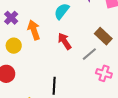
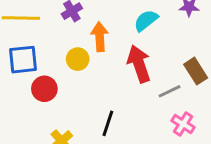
red arrow: (65, 41) -> (139, 64), size x1.4
yellow circle: (14, 46) -> (78, 59), moved

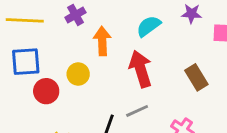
yellow circle: (78, 59) -> (78, 74), moved
gray line: (169, 91) -> (137, 111), moved

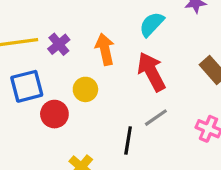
purple cross: (75, 15) -> (59, 44), moved

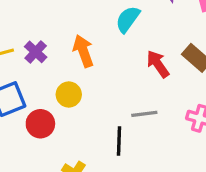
red arrow: (151, 72) -> (158, 64), moved, size x0.7
gray line: (156, 118) -> (144, 114), turned 35

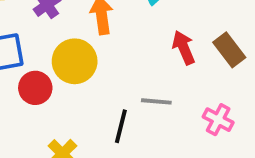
yellow circle: (69, 95) -> (75, 61), size x1.5

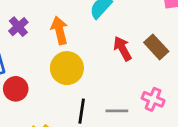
yellow circle: (75, 61) -> (67, 68), moved
gray line: (156, 101) -> (117, 111), moved

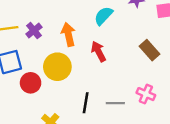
red arrow: (122, 49) -> (98, 51), moved
yellow circle: (67, 68) -> (57, 67), moved

